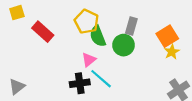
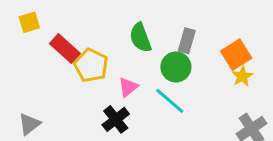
yellow pentagon: (86, 22) -> (91, 65), moved
green semicircle: (98, 36) -> (140, 38), moved
cyan line: (101, 79) -> (170, 101), moved
black cross: (80, 83) -> (116, 119), turned -30

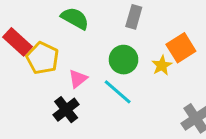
green semicircle: (140, 38) -> (75, 18), moved, turned 140
gray rectangle: (187, 41) -> (134, 17), moved
yellow star: (242, 76) -> (162, 65), moved

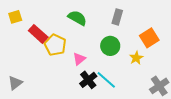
yellow star: (162, 65) -> (136, 58), moved
cyan line: (118, 92) -> (106, 80), moved
black cross: (66, 110) -> (88, 80), moved

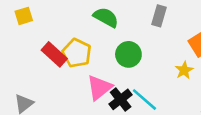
red rectangle: (38, 34) -> (54, 54), moved
green circle: (110, 46) -> (128, 54), moved
pink triangle: (79, 59) -> (99, 88), moved, size x1.5

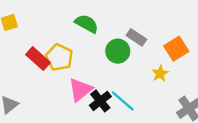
gray rectangle: (159, 16) -> (136, 37), moved, turned -72
green circle: (128, 54) -> (118, 51), moved

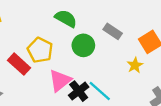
green circle: (118, 51) -> (83, 45), moved
red rectangle: (38, 59) -> (19, 64), moved

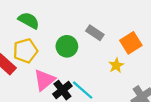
green semicircle: (66, 18) -> (29, 21), moved
yellow pentagon: (40, 50) -> (25, 51), turned 30

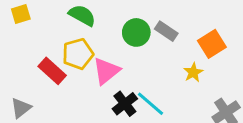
green circle: (67, 46) -> (136, 32), moved
pink triangle: (44, 80) -> (106, 71), moved

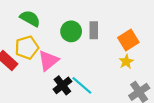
gray rectangle: (166, 31) -> (94, 30), turned 56
yellow star: (193, 72) -> (126, 62), moved

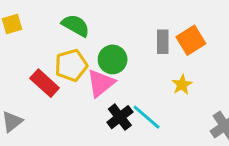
green circle: (71, 31) -> (113, 59), moved
orange square: (128, 40) -> (191, 40), moved
yellow star: (126, 62) -> (182, 85), moved

